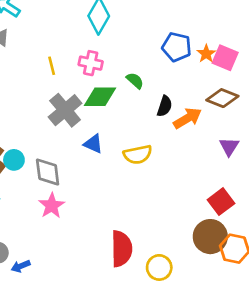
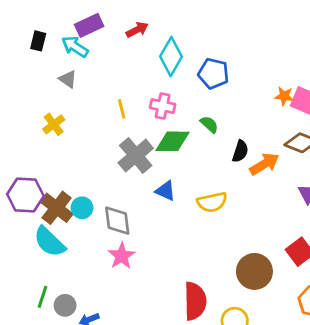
blue pentagon: (177, 47) -> (213, 74), moved
orange star: (206, 54) -> (284, 96), turned -30
brown circle: (210, 237) -> (254, 271), moved

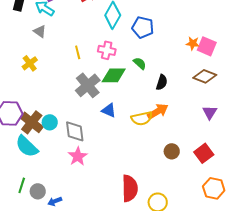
orange arrow: (264, 164) -> (158, 111), moved
brown circle: (254, 271) -> (172, 151), moved, size x0.6

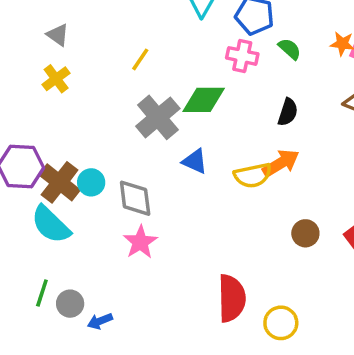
gray triangle: (40, 31) -> (58, 35), moved
pink cross: (107, 50) -> (242, 56), moved
yellow line: (78, 52) -> (140, 59), turned 48
green semicircle: (140, 63) -> (290, 49), moved

